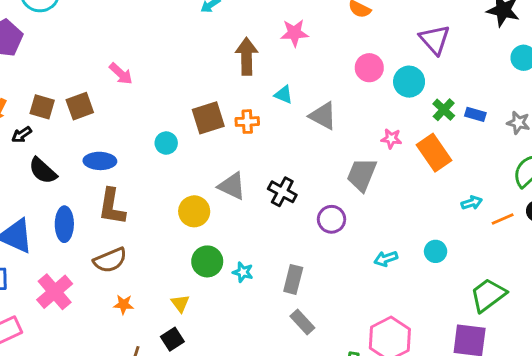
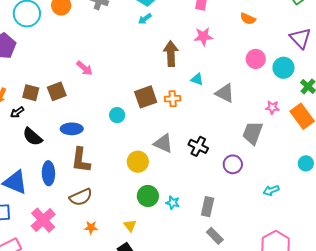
cyan circle: (436, 251) -> (306, 163), moved

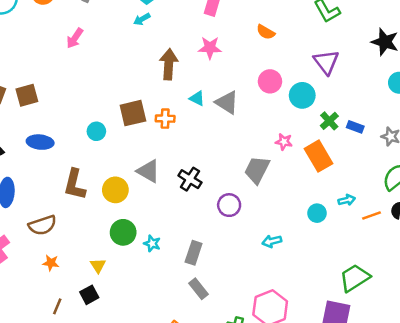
pink arrow: (84, 68) -> (75, 38), moved, turned 78
gray triangle: (225, 93) -> (227, 102), moved
brown L-shape: (81, 160) -> (75, 184), moved

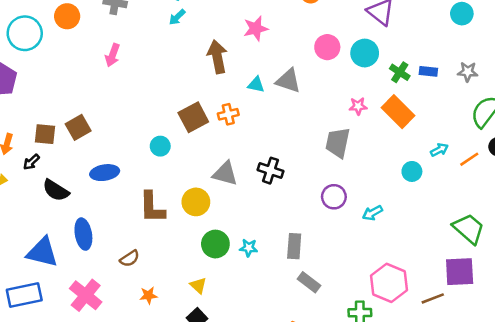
purple circle: (229, 205) -> (334, 197), moved
brown semicircle: (42, 225) -> (130, 258), size x0.7
green trapezoid: (355, 278) -> (469, 229), turned 88

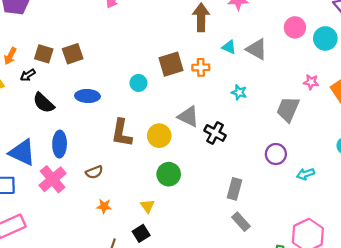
black cross: (271, 171) -> (215, 133), moved
cyan star: (249, 248) -> (239, 92), moved
pink cross: (86, 295) -> (53, 179), moved

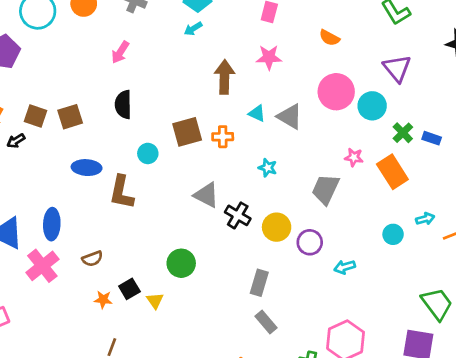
pink circle: (295, 27) -> (336, 92), size x1.4
black semicircle: (44, 103) -> (123, 105), moved, turned 45
brown L-shape: (122, 133) -> (121, 192), moved
yellow circle: (159, 136) -> (277, 227), moved
black square: (141, 233) -> (129, 289), moved

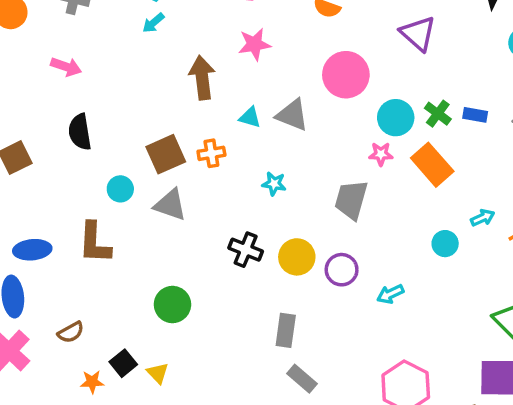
pink arrow: (120, 52) -> (66, 67), turned -95
cyan circle: (372, 106) -> (396, 118), moved
blue ellipse: (87, 168) -> (32, 250), moved
gray triangle: (206, 195) -> (170, 205), moved
green circle: (181, 263) -> (172, 305), moved

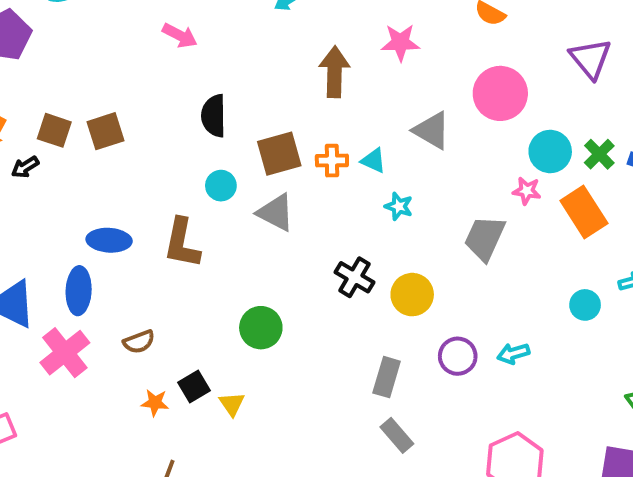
cyan triangle: (250, 117) -> (373, 160), moved
black semicircle: (80, 132) -> (214, 116), moved
purple circle: (342, 270) -> (458, 356), moved

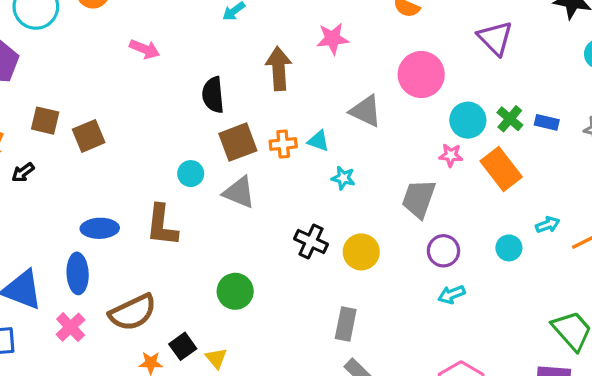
black semicircle: (214, 116) -> (213, 95), moved
brown square: (54, 130) -> (45, 121), moved
brown semicircle: (139, 342) -> (133, 312), size x1.8
pink cross: (65, 353) -> (71, 327), size x0.7
purple circle: (458, 356) -> (443, 251), moved

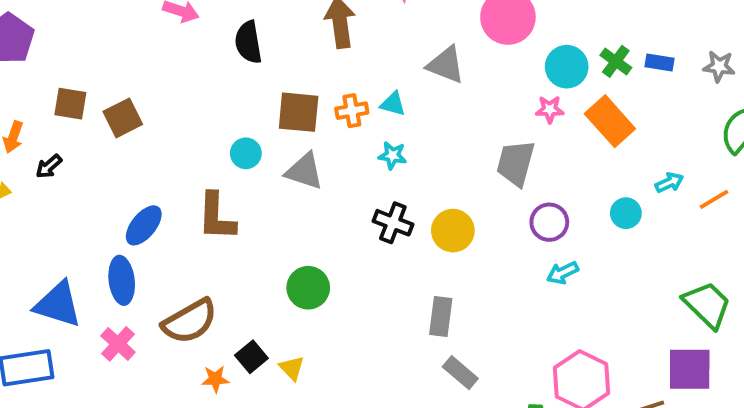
black semicircle: (213, 95) -> (248, 42), moved
brown square: (238, 142) -> (299, 112), turned 30
cyan star: (343, 178) -> (392, 155), moved
blue ellipse: (100, 228) -> (144, 225), turned -45

